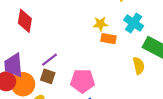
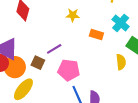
yellow star: (100, 24) -> (73, 15), moved
purple line: (50, 60) -> (54, 49), moved

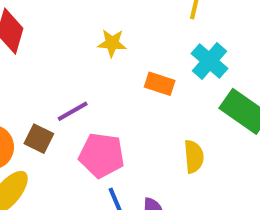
yellow semicircle: (121, 62) -> (194, 157), moved

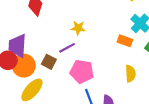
yellow star: (112, 43) -> (78, 28), moved
orange rectangle: (160, 84) -> (125, 41), moved

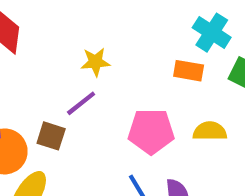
pink pentagon: (82, 72) -> (151, 131), moved
yellow semicircle: (130, 74) -> (210, 131), turned -77

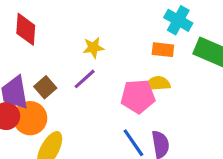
yellow semicircle: (210, 131) -> (158, 84), moved
brown square: (51, 136) -> (45, 87), moved, turned 35

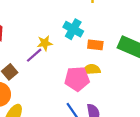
cyan cross: (178, 20) -> (73, 29), moved
purple line: (85, 79) -> (34, 55), moved

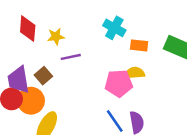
yellow star: (45, 43) -> (56, 37), moved
purple line: (34, 55) -> (71, 57), turned 30

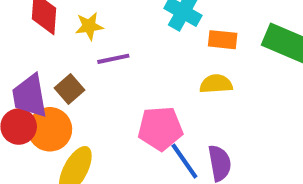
pink pentagon: (119, 83) -> (160, 128), moved

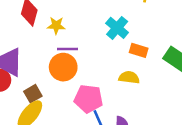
brown square: (69, 89) -> (33, 94), moved
orange circle: (50, 129) -> (63, 67), moved

